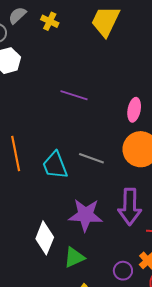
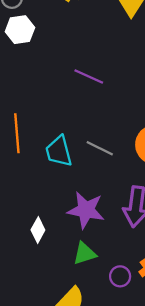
white diamond: (45, 238) -> (38, 230), size x0.7
green triangle: (74, 257) -> (85, 253), moved

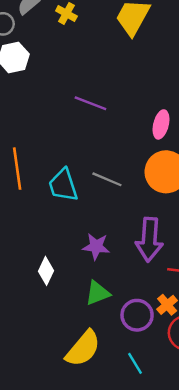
purple star: (86, 210) -> (96, 246), size x0.7
purple circle: (120, 276) -> (137, 315), size x1.4

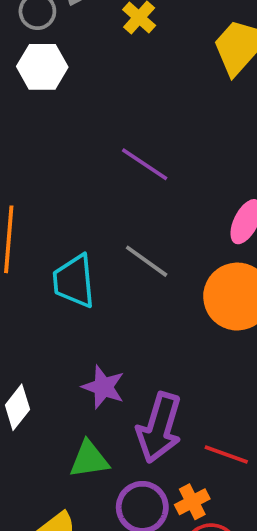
gray line: (107, 179) -> (147, 261), moved
purple arrow: (149, 240) -> (159, 428), moved

